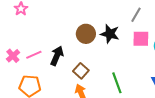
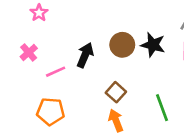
pink cross: (13, 56) -> (29, 52), moved
black arrow: (57, 56) -> (85, 55), moved

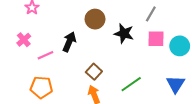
brown circle: (122, 45) -> (95, 19), moved
green line: (162, 108) -> (131, 84), turned 75

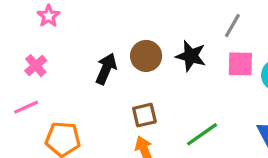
brown circle: (95, 19) -> (146, 56), moved
pink line: (45, 55) -> (26, 107), moved
brown square: (94, 72) -> (144, 115), turned 35

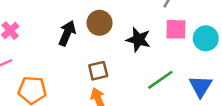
black star: (191, 56) -> (138, 40), moved
green line: (202, 134) -> (160, 80), moved

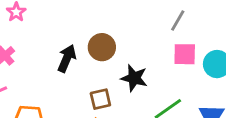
black star: (138, 40) -> (134, 78), moved

